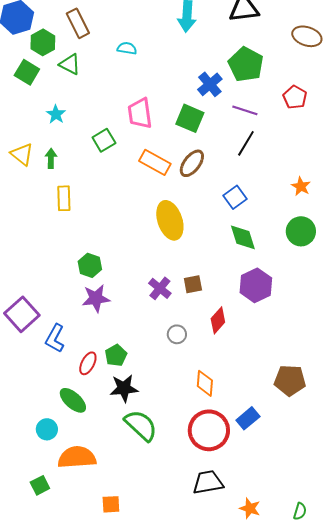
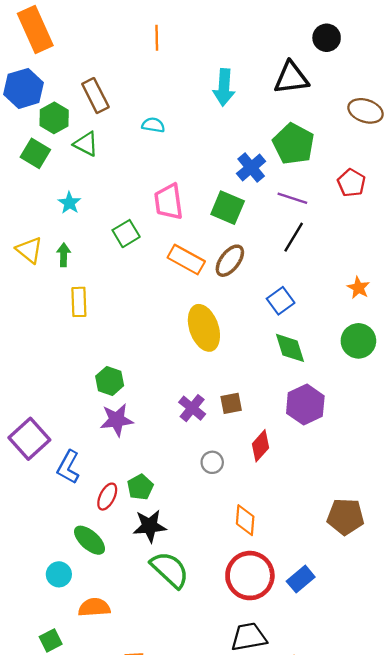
blue rectangle: (248, 418) -> (301, 579), moved
orange semicircle: (77, 457) -> (94, 607), size x0.7

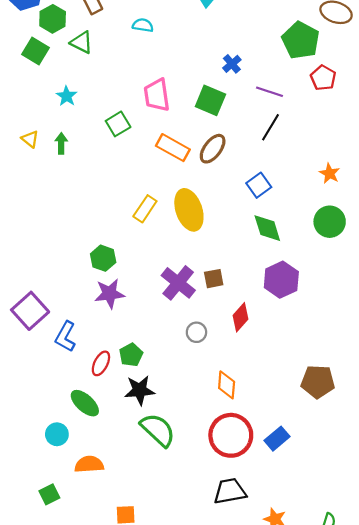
green pentagon: (294, 144) -> (301, 40), moved
blue cross: (251, 167) -> (232, 64), size x0.7
yellow triangle: (29, 250) -> (30, 139), size x0.7
yellow rectangle: (79, 302) -> (145, 209), moved, turned 36
purple cross: (192, 408) -> (178, 283), size x1.4

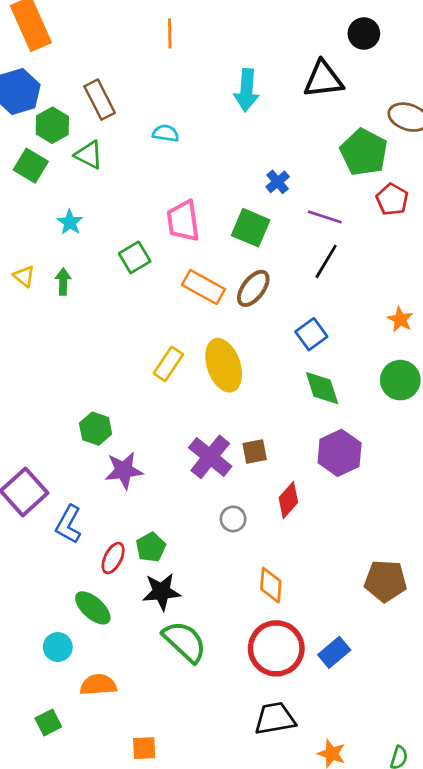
green hexagon: (103, 258) -> (96, 429), moved

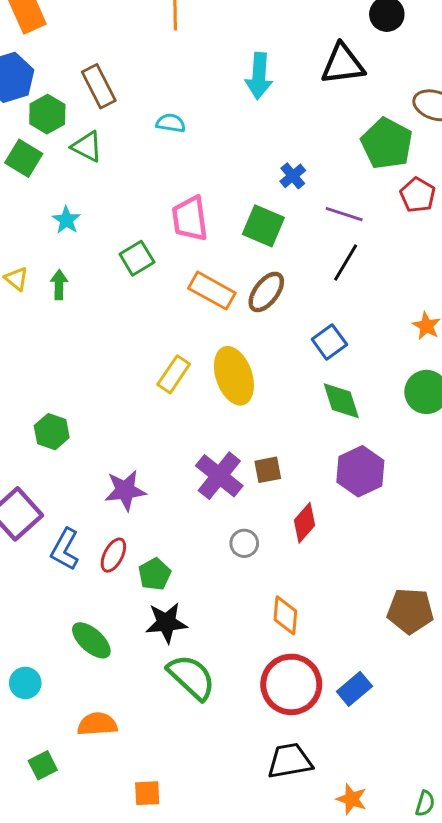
green hexagon: (96, 429) -> (52, 432), moved
red ellipse: (113, 558) -> (113, 555), moved
cyan circle: (58, 647) -> (25, 683), moved

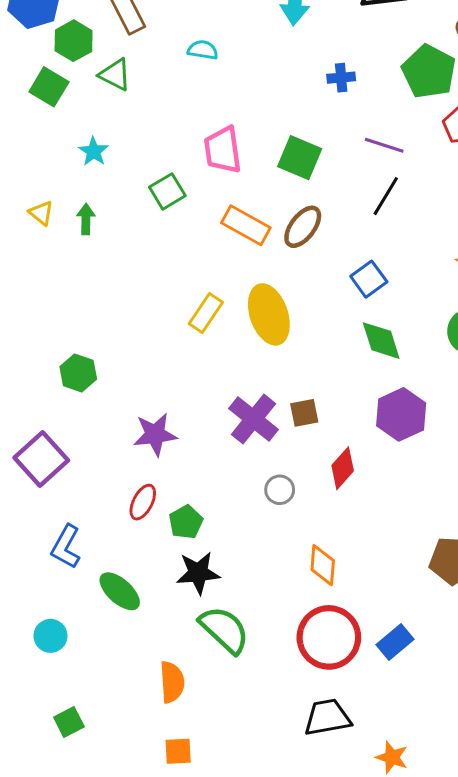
blue cross: (293, 176) -> (341, 78), moved, turned 35
blue L-shape: (65, 549) -> (66, 547), moved
orange semicircle: (97, 724) -> (172, 682), moved, turned 90

